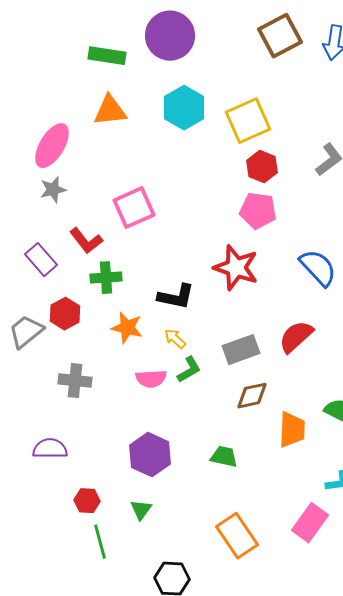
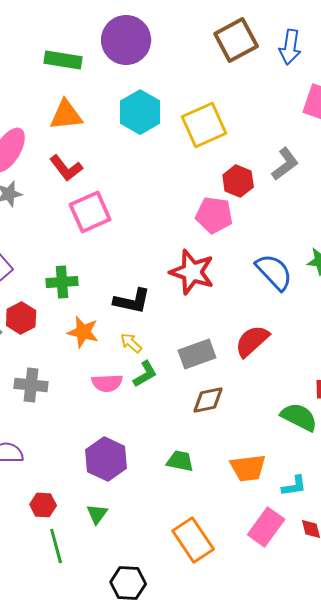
red hexagon: (262, 167) -> (238, 181), moved
red L-shape: (86, 241) -> (66, 168), moved
orange trapezoid: (292, 430) -> (248, 468), moved, turned 81

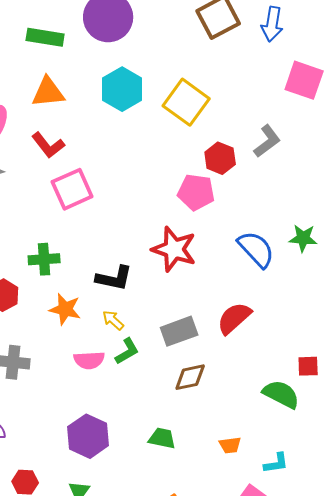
yellow square: (204, 125) -> (186, 102), turned -30
orange trapezoid: (248, 468) -> (230, 445), size x0.6

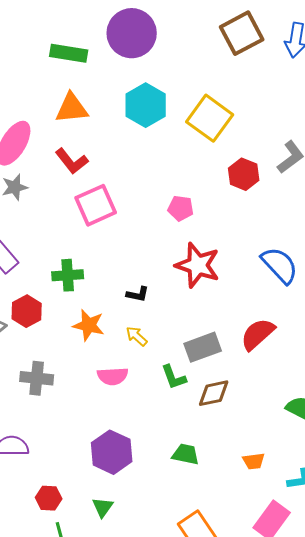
pink pentagon: (196, 192) -> (181, 208), moved, size x0.7
black L-shape: (114, 278) -> (138, 294), size x0.6
green L-shape: (127, 351) -> (174, 377), moved, turned 100

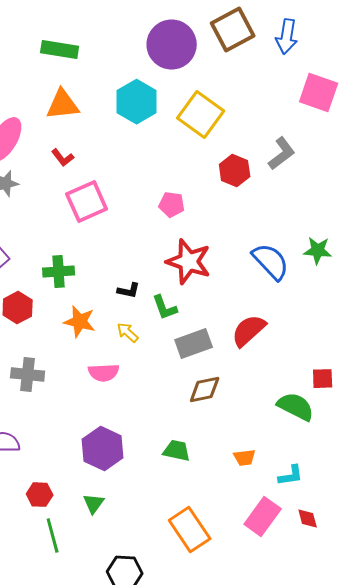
purple circle: (132, 33) -> (172, 45), moved
red L-shape: (72, 161) -> (63, 158), size x0.7
green L-shape: (174, 377) -> (165, 308), moved

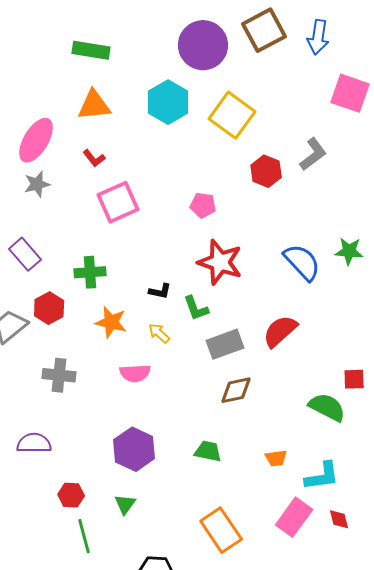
cyan L-shape: (291, 476) -> (322, 476), size x1.4

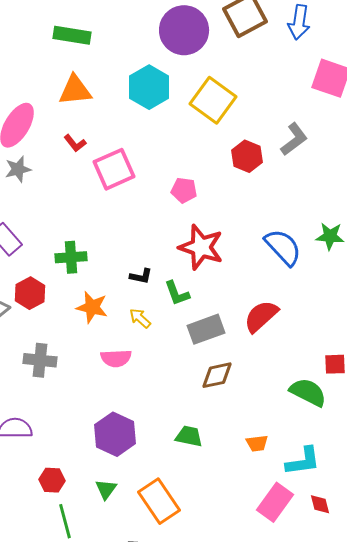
pink square: (118, 202) -> (114, 169), moved
orange rectangle: (221, 530) -> (159, 501), moved

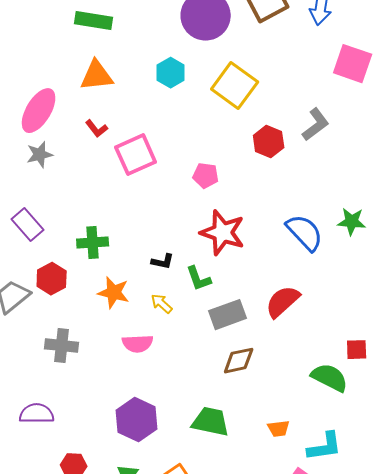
cyan hexagon: (149, 87) -> (171, 73), size x0.7
green trapezoid: (189, 436) -> (211, 422), size x1.4

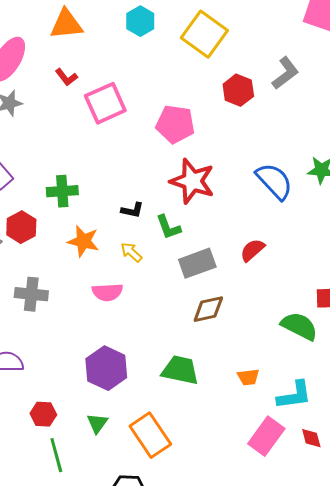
pink pentagon: (206, 176) -> (175, 124), size x1.5
red semicircle: (283, 302) -> (252, 250), size x0.7

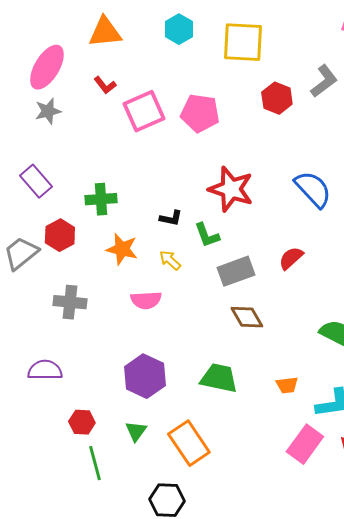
yellow square: (204, 34) -> (243, 42), turned -33
pink pentagon: (175, 124) -> (200, 113), moved
brown diamond: (208, 309) -> (247, 317), turned 72

